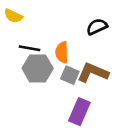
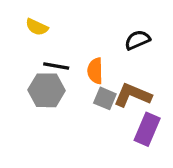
gray hexagon: (38, 68) -> (47, 90), moved
purple rectangle: (79, 112) -> (147, 129), moved

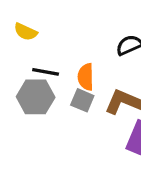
gray square: (105, 98) -> (82, 100), moved

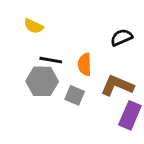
gray square: (82, 100) -> (75, 95), moved

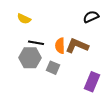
black semicircle: (121, 37) -> (91, 17), moved
brown L-shape: (117, 86) -> (77, 46), moved

